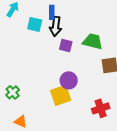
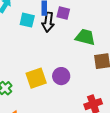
purple square: (66, 45) -> (63, 13), moved
yellow square: (61, 95) -> (36, 78), moved

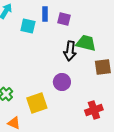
black arrow: (48, 22) -> (70, 51), moved
yellow square: (36, 78) -> (37, 103), moved

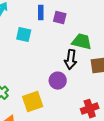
cyan square: (28, 26) -> (24, 35), moved
black arrow: (70, 51) -> (71, 60), moved

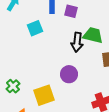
cyan square: (24, 35) -> (35, 28), turned -35
black arrow: (71, 60) -> (77, 42), moved

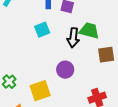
cyan square: (35, 28) -> (42, 30), moved

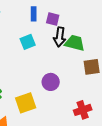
black arrow: (73, 38) -> (60, 37), moved

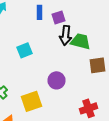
purple square: (53, 19) -> (58, 17), turned -32
cyan square: (28, 42) -> (24, 50), moved

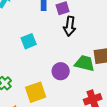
green trapezoid: (80, 41) -> (85, 63), moved

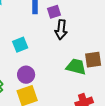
purple circle: (61, 71) -> (26, 75), moved

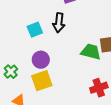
black arrow: (61, 30) -> (59, 23), moved

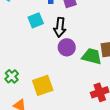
cyan square: (35, 30) -> (36, 20), moved
purple circle: (41, 60) -> (67, 47), moved

